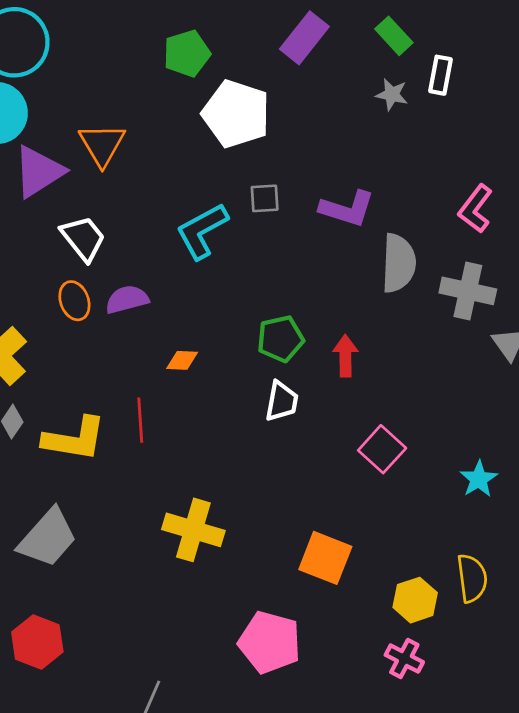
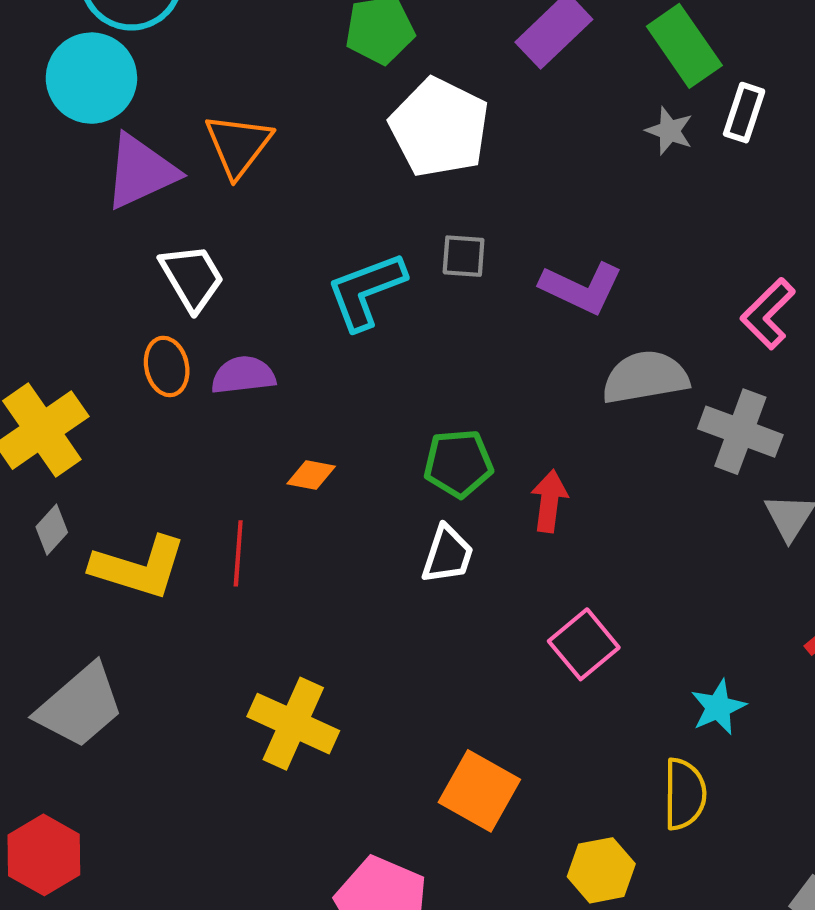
green rectangle: (394, 36) -> (684, 46), size x1.4
gray semicircle: (399, 263) -> (645, 377), turned -110
yellow semicircle: (472, 578) -> (685, 794), moved

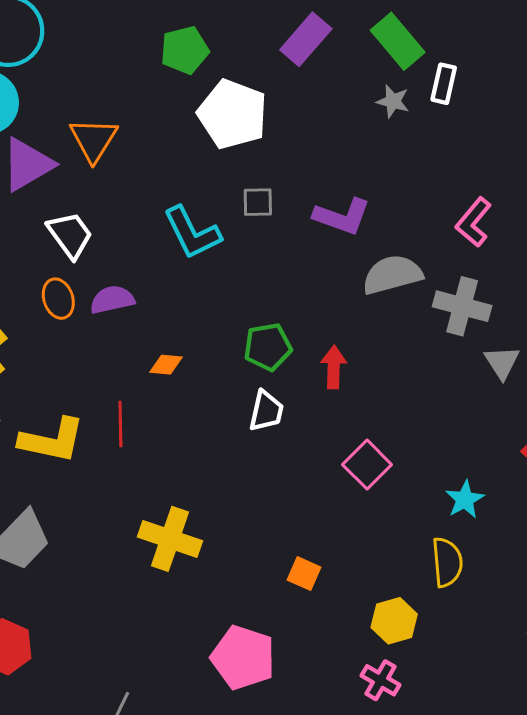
cyan L-shape: (366, 291) -> (192, 233), turned -90
orange square: (479, 791) -> (304, 574), size x0.6

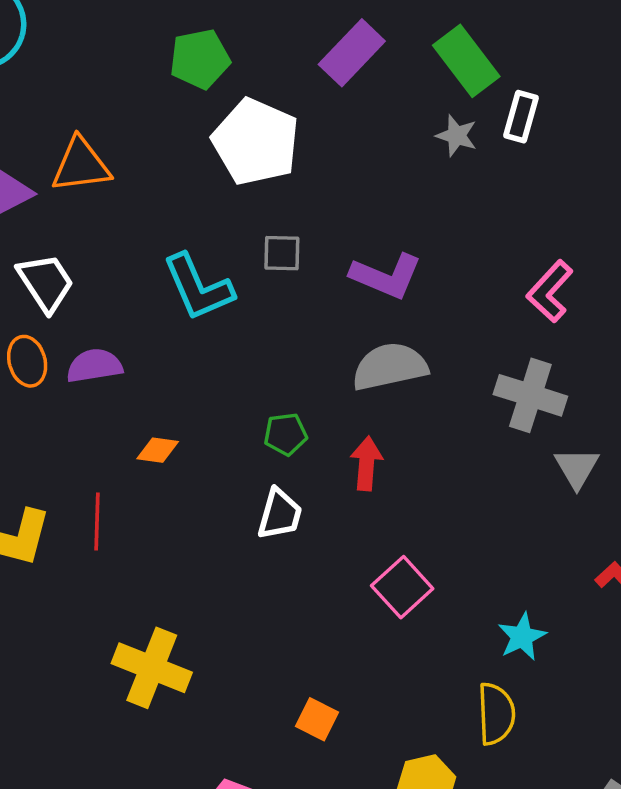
orange triangle: (94, 140) -> (81, 165), turned 48
gray semicircle: (392, 275) -> (390, 367), moved
green pentagon: (268, 347) -> (286, 434), size x0.7

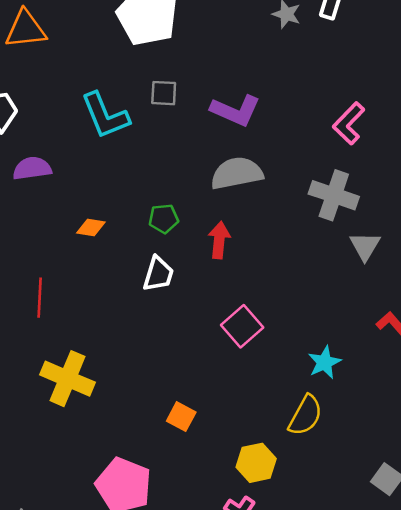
orange diamond: (158, 450) -> (91, 228), moved
red line: (97, 521) -> (40, 298), moved
yellow semicircle: (496, 714) -> (305, 415), turned 30

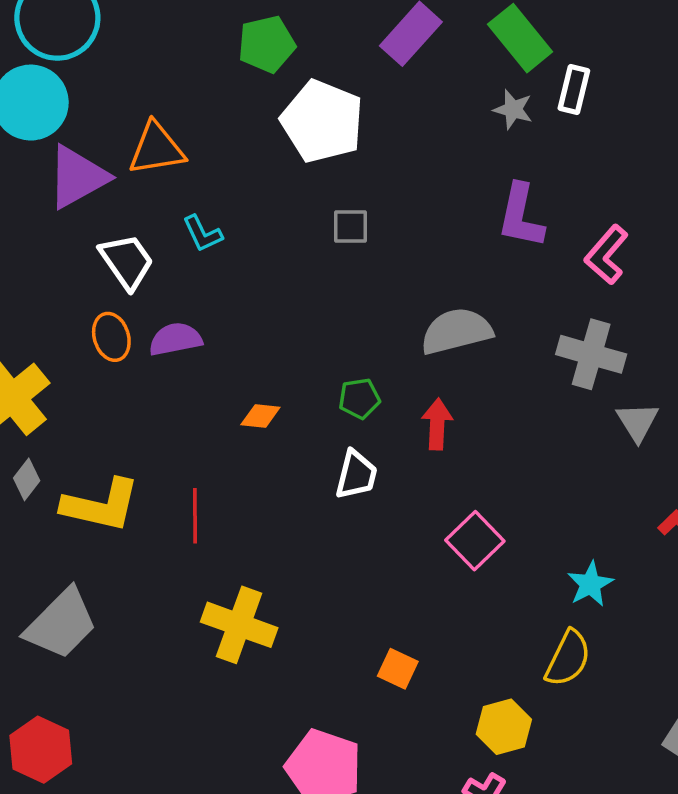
purple L-shape: (236, 111) -> (521, 216), moved, turned 81
cyan L-shape: (105, 116) -> (202, 234), moved, size x0.6

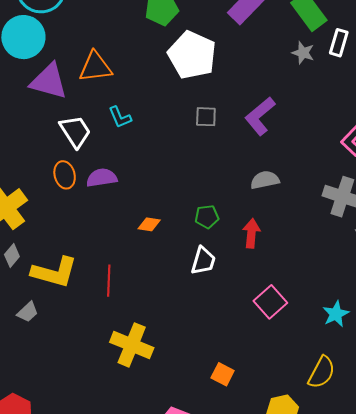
purple triangle: (77, 177) -> (49, 81), turned 42
purple L-shape: (521, 216) -> (260, 116), moved, turned 36
gray semicircle: (456, 331) -> (265, 180), size x0.7
cyan star: (590, 584) -> (336, 314), moved
gray trapezoid: (61, 624) -> (28, 312), moved, size x0.5

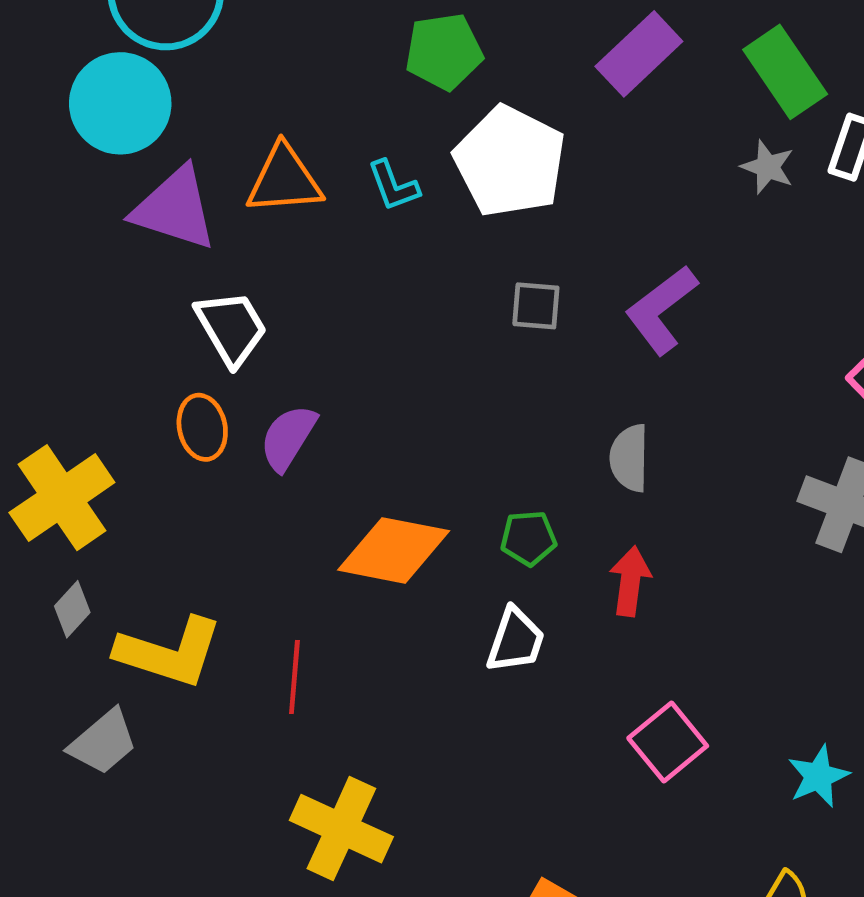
cyan L-shape: (120, 117) -> (393, 186), moved
purple semicircle: (102, 178) -> (288, 438), turned -52
gray semicircle: (265, 180) -> (629, 458), moved, turned -80
orange diamond: (149, 224) -> (394, 550), size x2.0
gray trapezoid: (28, 312) -> (103, 742), size x1.4

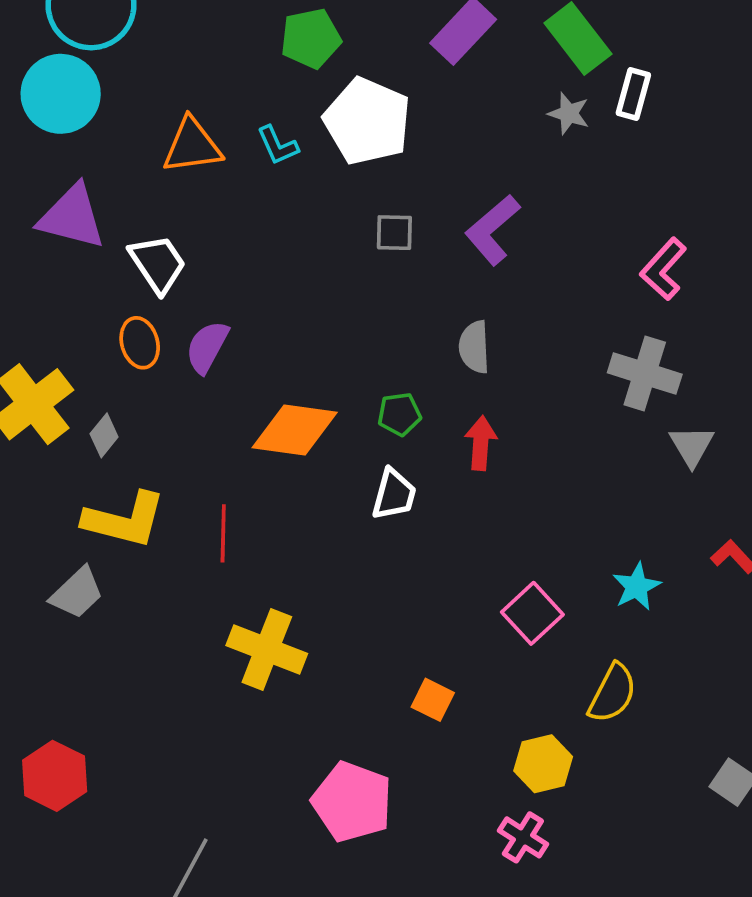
purple triangle: (175, 209) -> (72, 217), moved
gray diamond: (72, 609) -> (104, 435), moved
pink square: (668, 742) -> (532, 613), moved

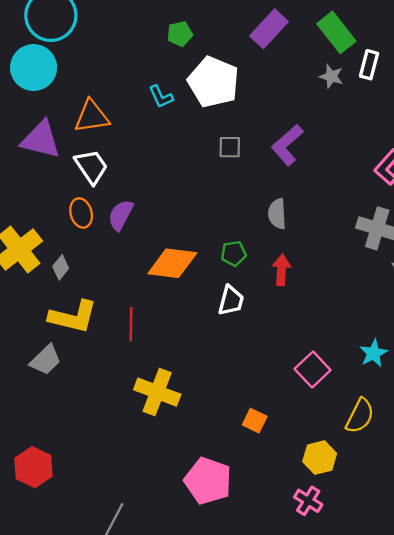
green pentagon: (311, 38) -> (180, 34), size x0.7
orange triangle: (192, 146) -> (92, 116), moved

